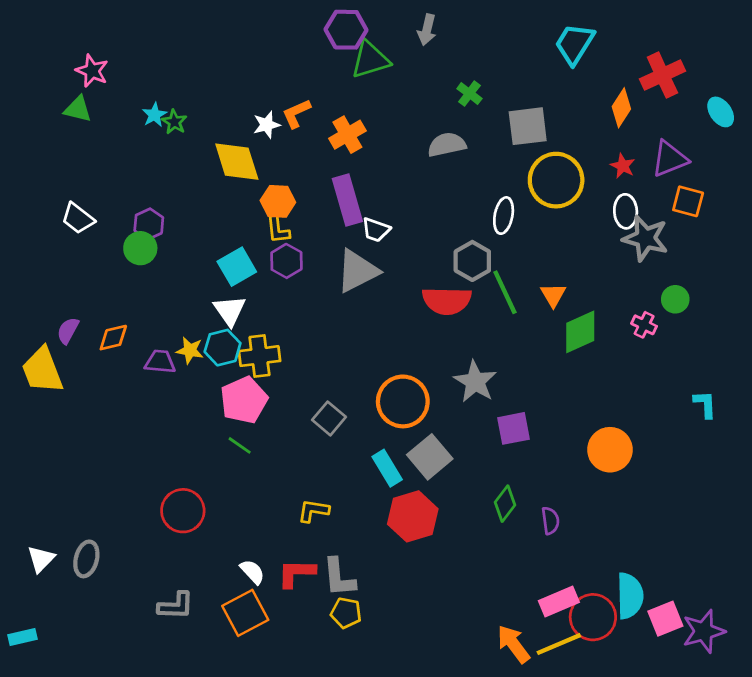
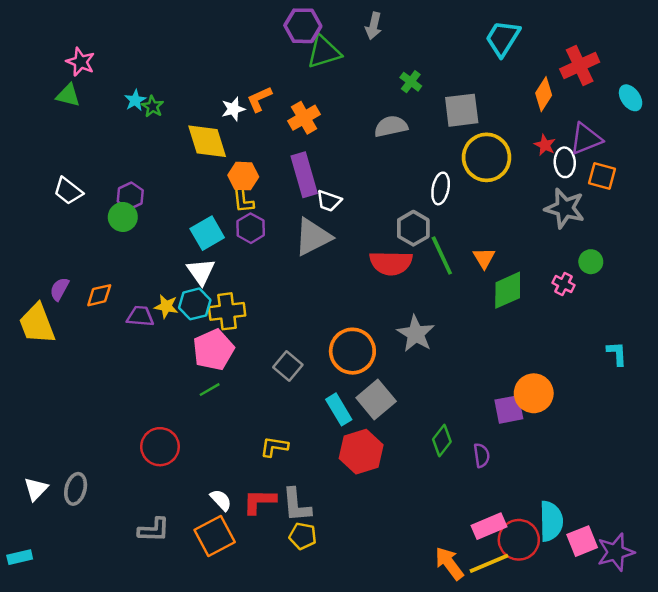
white ellipse: (626, 211) -> (565, 162), moved
purple square: (513, 428) -> (509, 409), moved
green line: (240, 445) -> (210, 390), turned -65

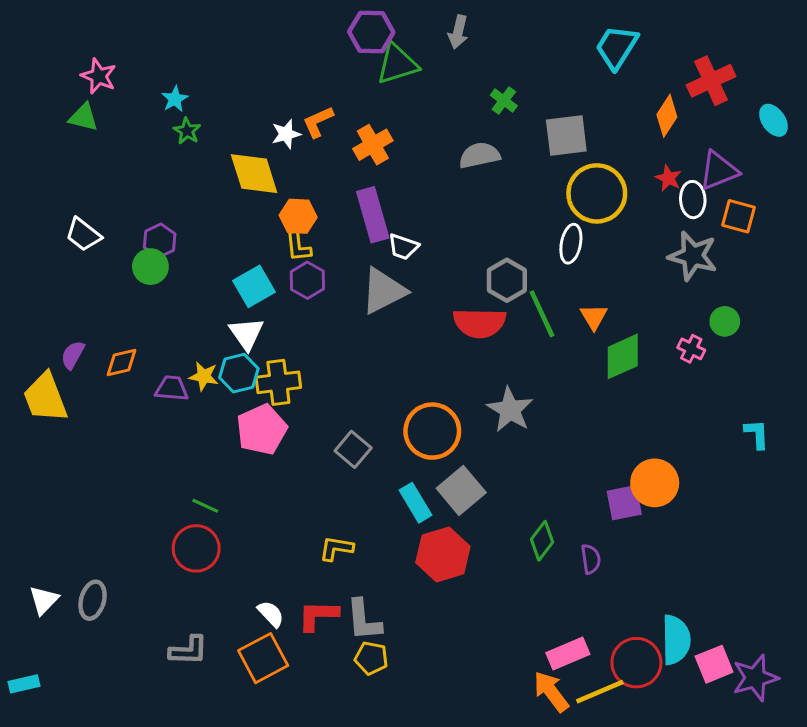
cyan star: (135, 100) -> (175, 99), moved
white ellipse: (441, 188) -> (571, 244), moved
green line: (210, 390) -> (205, 506), moved, turned 55
pink rectangle: (489, 526) -> (568, 653), moved

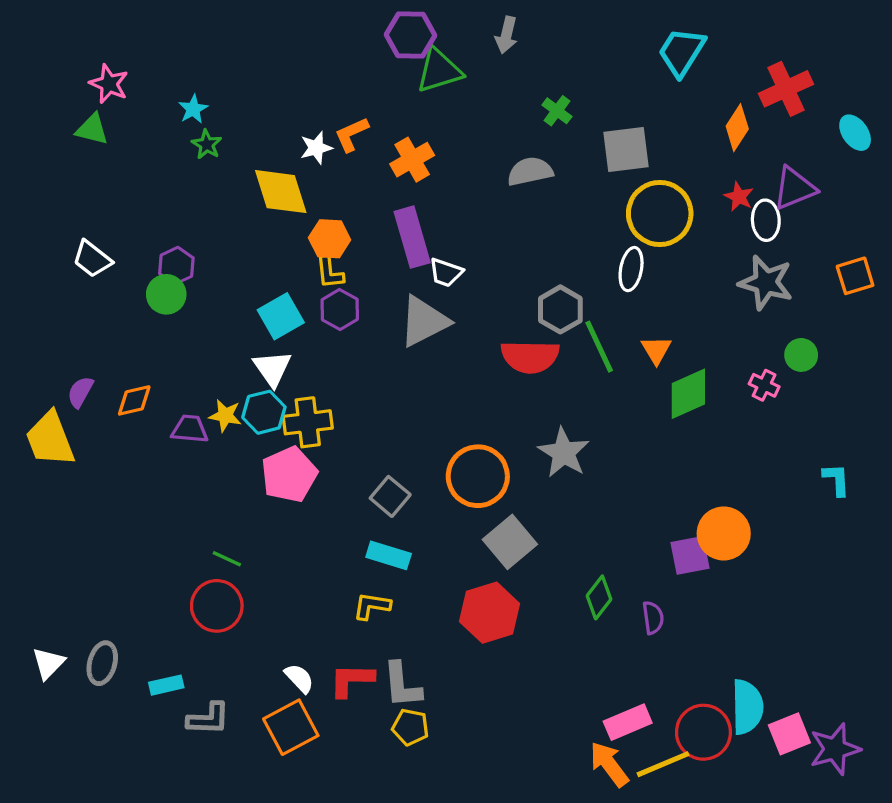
orange square: (738, 216) -> (855, 276), moved, turned -32
cyan rectangle: (416, 503) -> (389, 555), moved, turned -42
cyan rectangle: (24, 684) -> (166, 685), moved

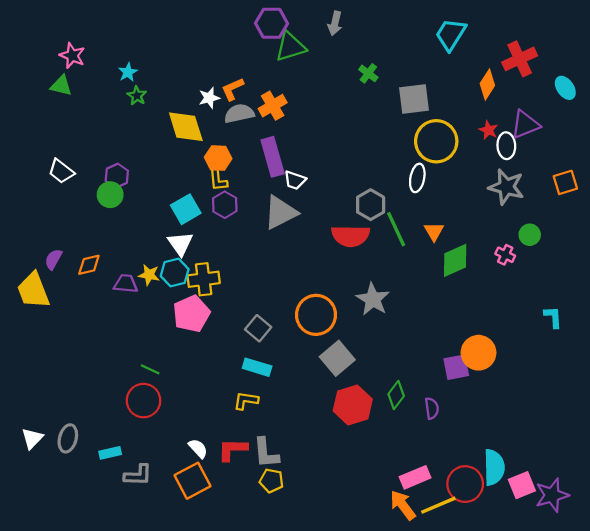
gray semicircle: (530, 171) -> (239, 113), moved
red hexagon: (490, 613) -> (353, 405), moved

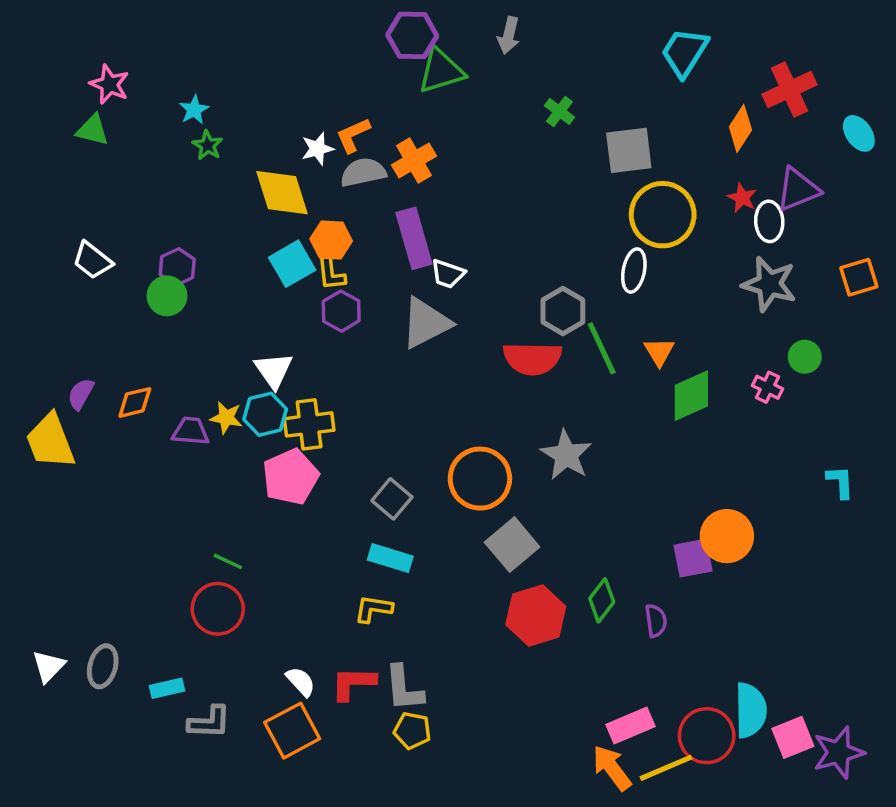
cyan square: (186, 209) -> (292, 264), moved

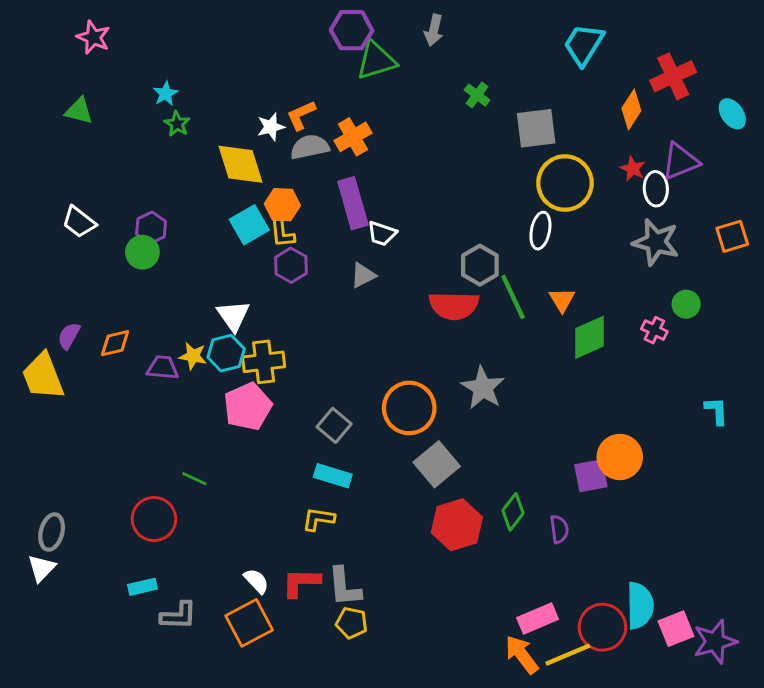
pink star: (109, 84) -> (93, 37), moved
gray triangle: (426, 323) -> (363, 275), size x0.6
red circle: (218, 609) -> (154, 519), moved
gray ellipse: (103, 666) -> (52, 532), moved

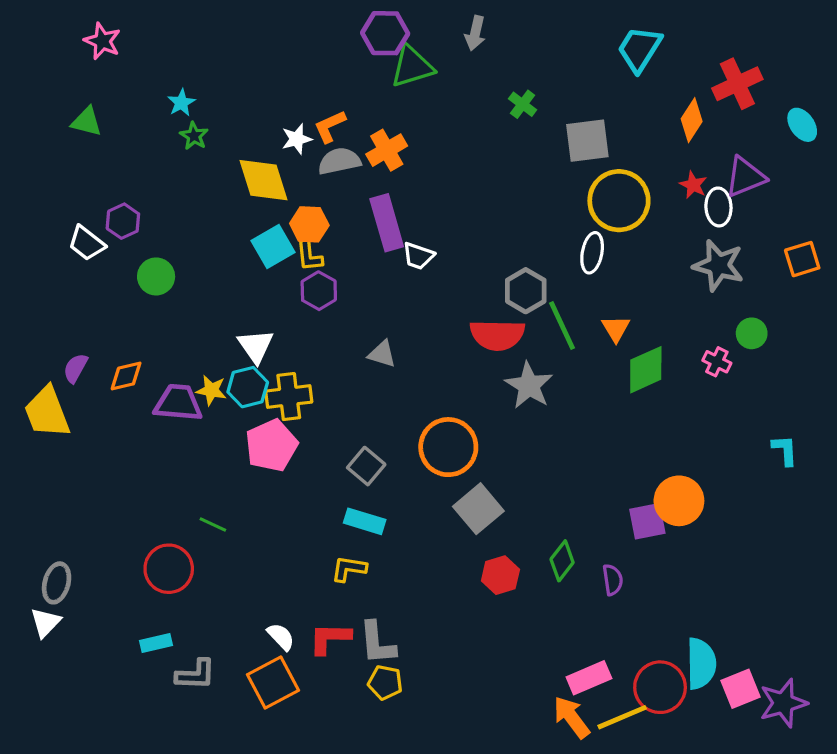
purple hexagon: (151, 228) -> (123, 221), moved
gray triangle: (363, 275) -> (382, 354), moved, turned 44
purple trapezoid: (163, 368) -> (178, 403), size x1.4
gray star: (483, 388) -> (529, 385), moved
red hexagon: (457, 525) -> (500, 575), size x0.7

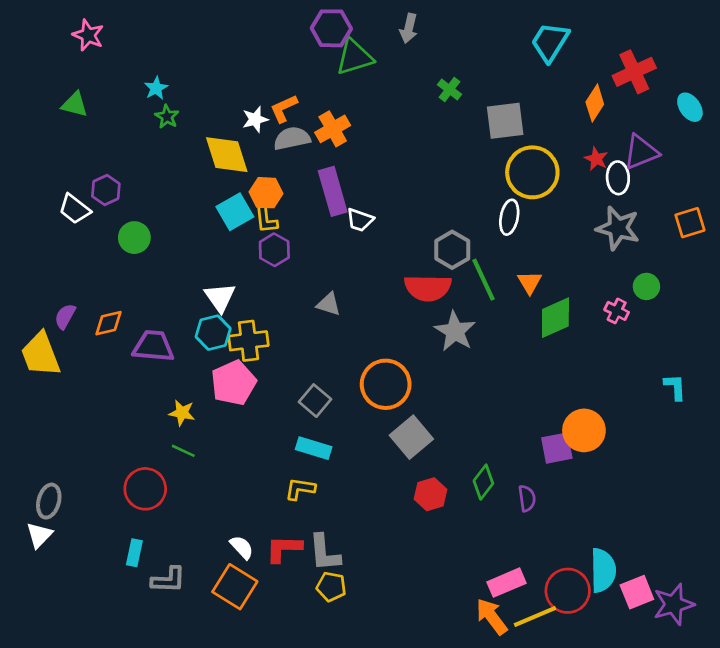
yellow star: (211, 390) -> (182, 413), moved
cyan rectangle: (156, 643) -> (134, 553), turned -65
orange square: (273, 682) -> (235, 587), turned -30

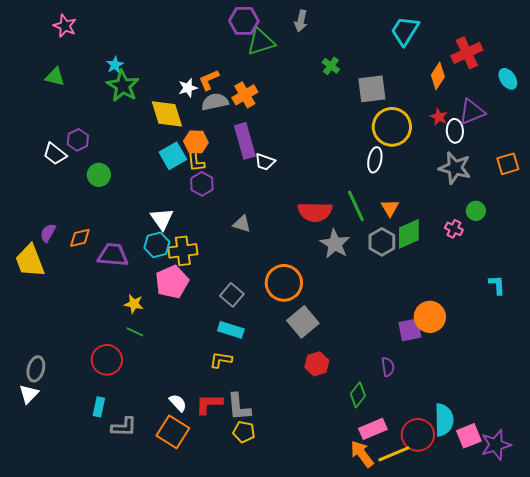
green star: (167, 117) -> (123, 86), size x1.8
gray hexagon: (452, 250) -> (382, 242), moved
green diamond: (483, 482) -> (358, 395), moved

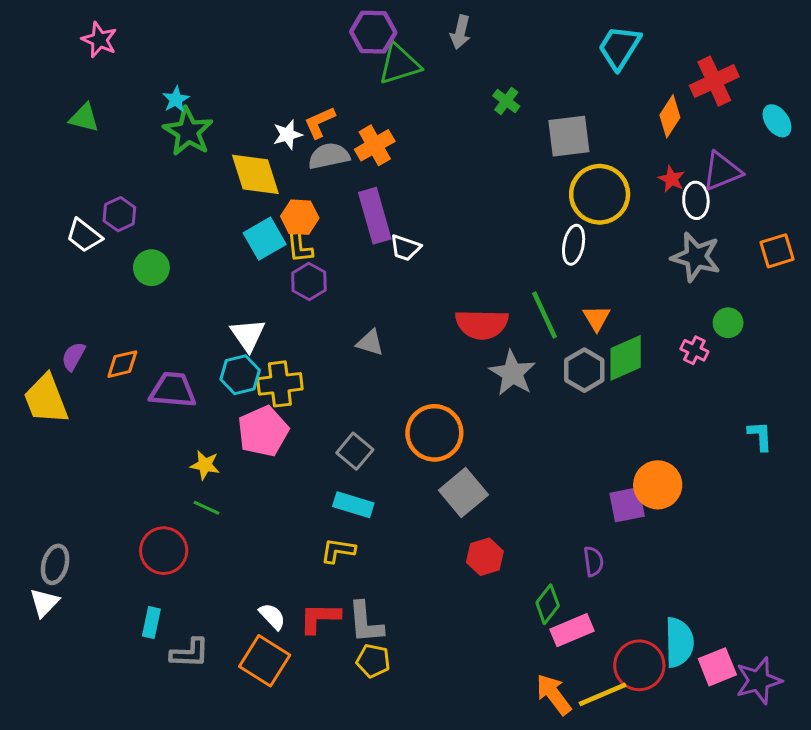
pink rectangle: (373, 429) -> (572, 630), moved

